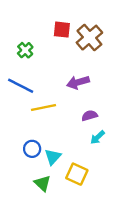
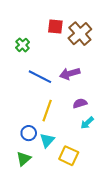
blue line: (21, 86) -> (40, 77), moved
yellow line: (44, 108) -> (47, 111), moved, turned -60
green triangle: (42, 183) -> (24, 159), moved, turned 35

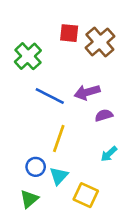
green cross: (23, 45) -> (28, 56), size x1.5
purple semicircle: (80, 103) -> (104, 115), moved

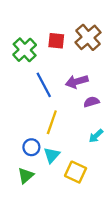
red square: (69, 33) -> (56, 41), moved
blue line: (50, 96) -> (44, 85), turned 35

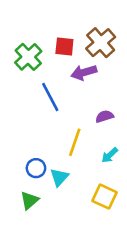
purple arrow: (77, 82) -> (84, 72), moved
yellow line: (52, 122) -> (75, 142), moved
yellow square: (76, 172) -> (105, 197), moved

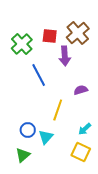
purple arrow: (84, 72) -> (65, 56), turned -78
cyan arrow: (110, 155) -> (85, 129), moved

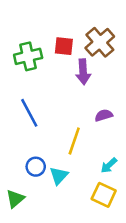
green cross: (22, 44) -> (28, 56), turned 30
blue line: (39, 75) -> (29, 113), moved
green triangle: (23, 155) -> (15, 199), moved

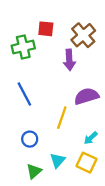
red square: (64, 46) -> (46, 29), moved
purple semicircle: (104, 115) -> (86, 96), size x1.6
cyan triangle: (59, 176) -> (58, 160), moved
green triangle: (15, 199) -> (34, 171), moved

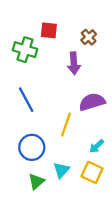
brown cross: (83, 35) -> (89, 37), size x0.6
green cross: (23, 47) -> (25, 50), turned 30
blue circle: (30, 139) -> (32, 147), size x1.5

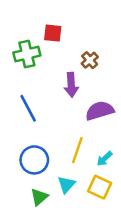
brown cross: (89, 37) -> (90, 60), moved
green cross: (25, 50) -> (27, 54), turned -30
purple arrow: (74, 63) -> (71, 85), moved
yellow line: (66, 125) -> (77, 150), moved

